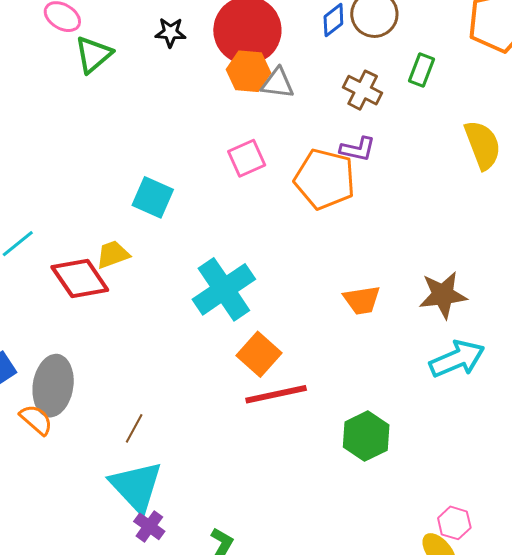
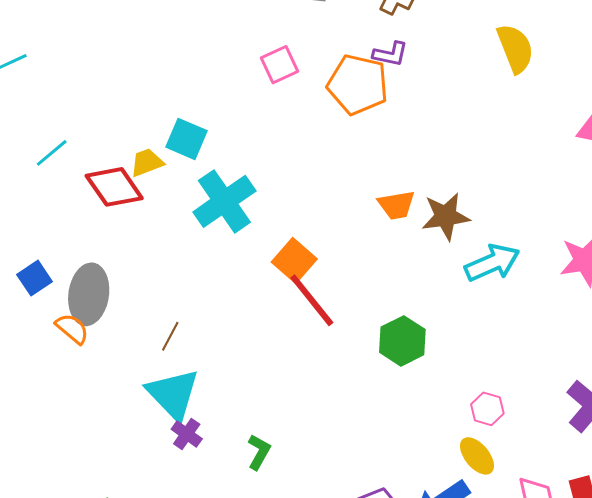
cyan square: (153, 197) -> (187, 139), moved
cyan cross: (224, 289) -> (224, 201), moved
brown star: (443, 295) -> (446, 216), moved
red line: (276, 394) -> (312, 300), turned 64
pink hexagon: (454, 523) -> (487, 409), moved

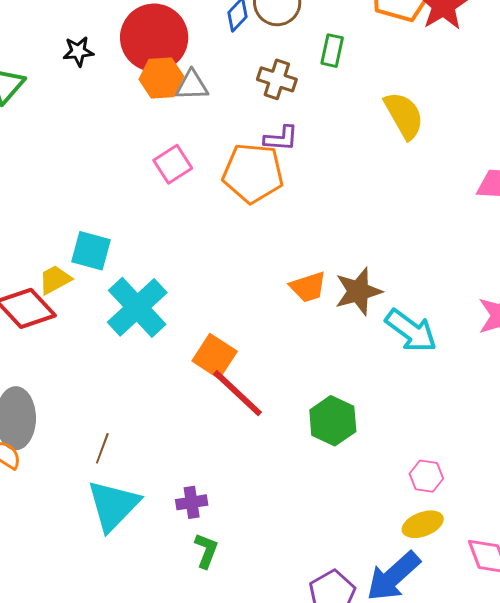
cyan arrow: (492, 263) -> (411, 331), turned 68
cyan triangle: (173, 394) -> (113, 505), turned 36
purple cross: (187, 434) -> (192, 502), moved, turned -36
yellow ellipse: (477, 456) -> (423, 524), turned -63

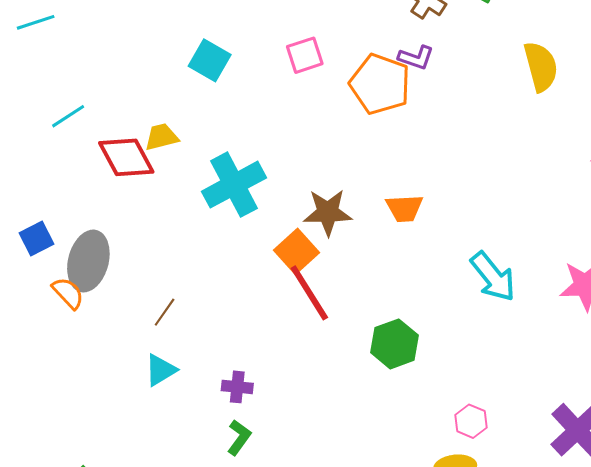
cyan square: (91, 251) -> (210, 60), moved
brown star: (358, 291) -> (328, 212), moved
cyan triangle: (113, 505) -> (161, 370), size x0.6

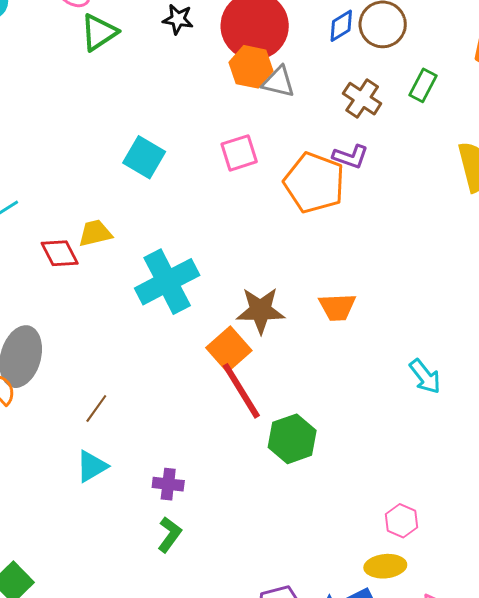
red diamond: (126, 157) -> (60, 253), size x0.7
cyan arrow: (493, 277) -> (425, 376), size x0.7
green hexagon: (394, 344) -> (292, 439), moved

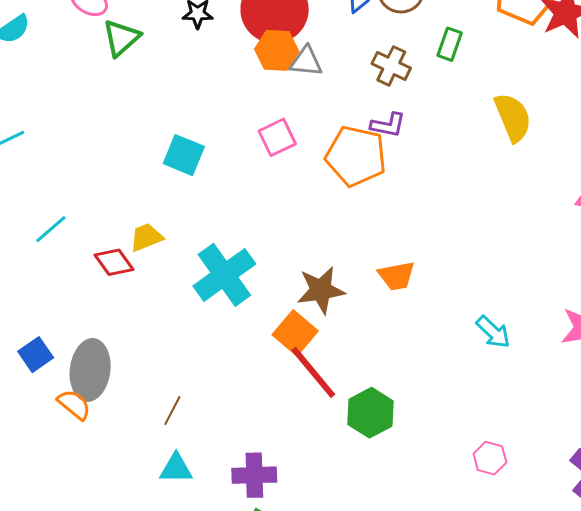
cyan triangle: (92, 466) -> (176, 468), turned 39
purple cross: (168, 484) -> (254, 475), size x1.4
pink hexagon: (402, 521) -> (490, 458), moved

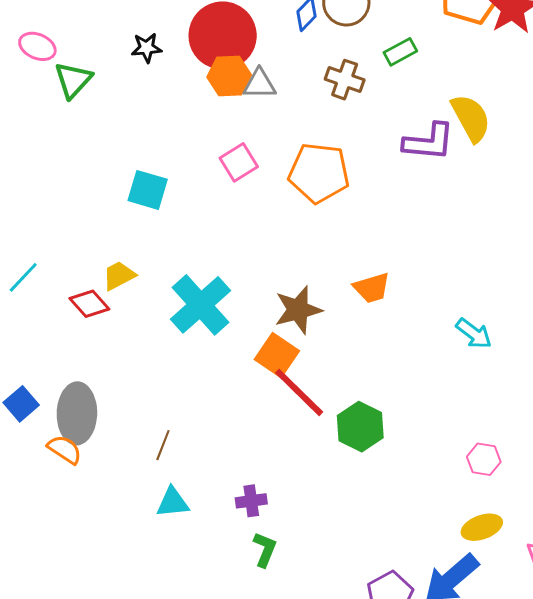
green rectangle: (450, 44) -> (400, 52), turned 48
purple L-shape: (388, 125) -> (429, 142), moved, size x1.5
purple cross: (254, 475) -> (251, 501), size x0.7

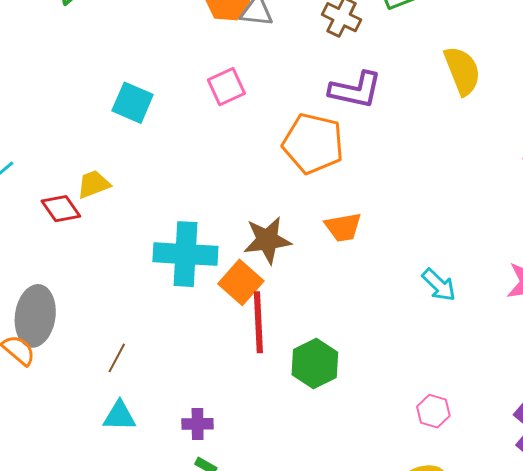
purple L-shape: (429, 142) -> (355, 90), moved
orange pentagon: (319, 173) -> (313, 144), moved
cyan cross: (200, 305) -> (185, 254), moved, turned 38
red line: (299, 392) -> (258, 322), turned 36

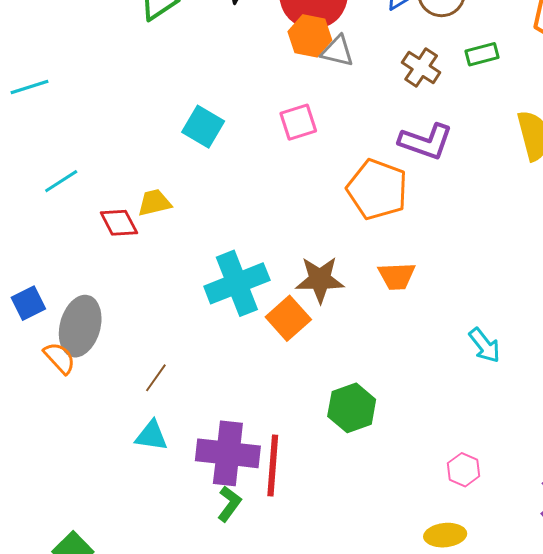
cyan cross: (185, 254) -> (237, 283), turned -32
red line: (258, 322) -> (273, 465), moved
purple cross: (198, 424) -> (228, 453), size x2.0

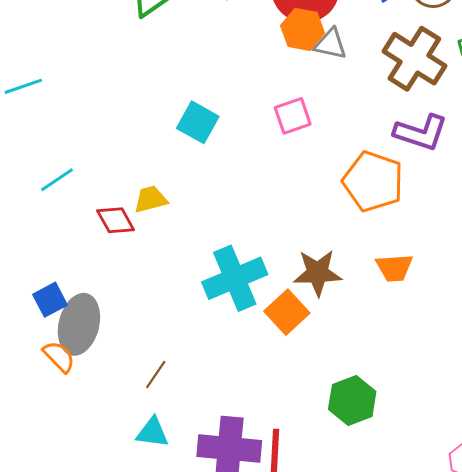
brown cross: (421, 68) -> (414, 59), size x1.6
blue square: (28, 303) -> (50, 300), moved

